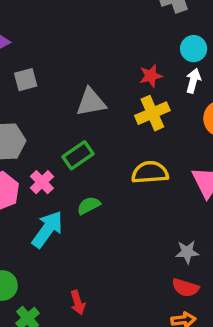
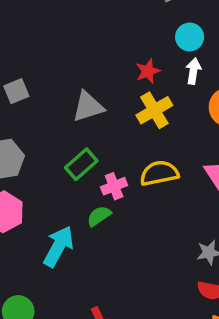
pink cross: (42, 182) -> (114, 186), moved, turned 30

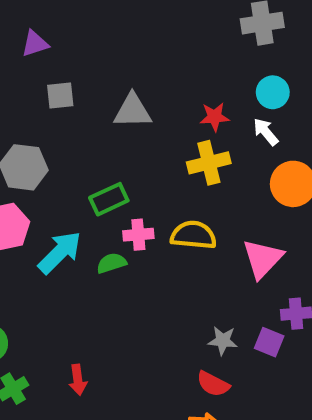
white arrow: (193, 71) -> (266, 132), turned -65
gray triangle: (88, 107) -> (133, 111), moved
cyan arrow: (58, 246) -> (60, 252), moved

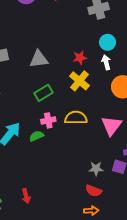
white arrow: (266, 132) -> (106, 62), turned 32
yellow cross: (209, 163) -> (80, 81), turned -30
green rectangle: (109, 199) -> (43, 93), moved

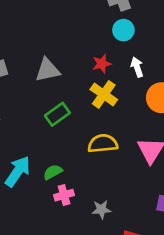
cyan circle: (108, 42) -> (123, 30), moved
pink cross: (48, 120) -> (64, 195), moved
gray star: (96, 169) -> (101, 209), moved

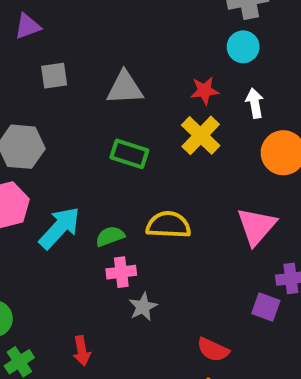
green rectangle: (57, 114) -> (129, 154), turned 45
yellow semicircle: (103, 144) -> (168, 225), moved
gray star: (101, 209) -> (143, 307), moved, turned -30

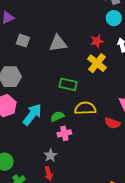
gray square: (54, 76) -> (23, 41), turned 32
green rectangle: (129, 154) -> (68, 84), moved
gray star: (143, 307) -> (50, 155), moved
red semicircle: (213, 350) -> (112, 123), moved

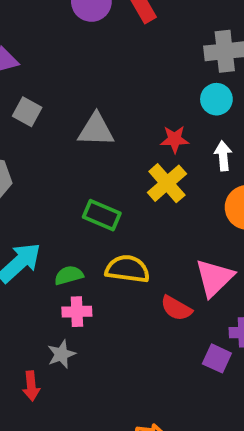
gray star: (50, 155) -> (61, 354), moved

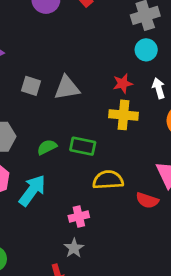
gray square: (27, 112) -> (31, 86), moved
yellow cross: (167, 183) -> (123, 115), turned -32
green semicircle: (69, 275) -> (47, 147), moved

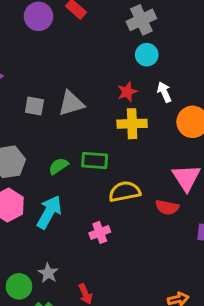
gray star: (74, 248) -> (48, 273), moved

